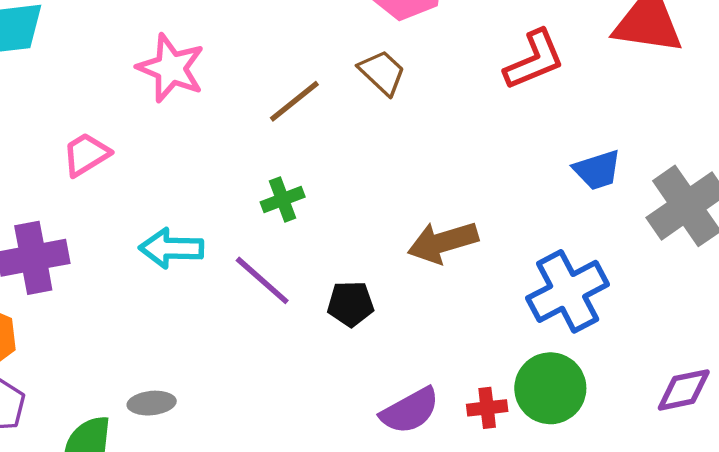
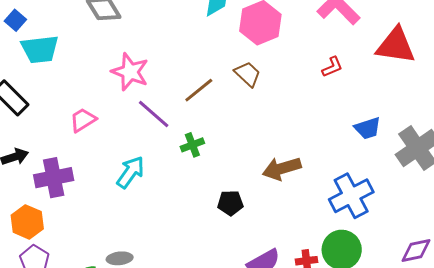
red L-shape: (534, 60) -> (332, 67), size x0.6
cyan arrow: (171, 248) -> (130, 172), turned 124
purple line: (262, 280) -> (154, 114), moved

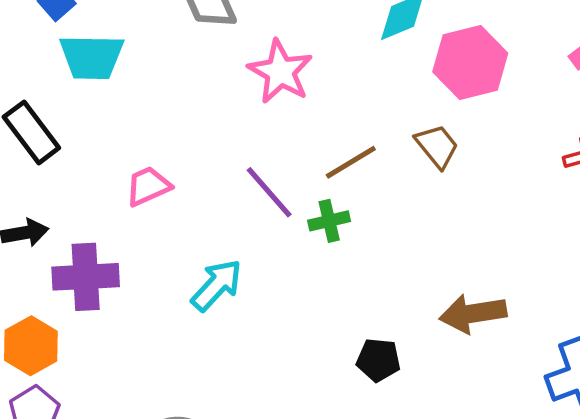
pink star: (130, 72) -> (280, 72), moved
green cross: (192, 145) -> (329, 221), moved

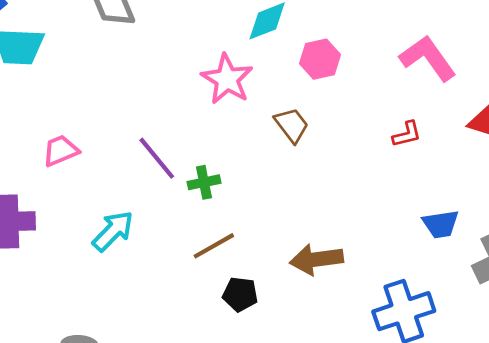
pink hexagon: (470, 62) -> (320, 59), size x0.7
pink star: (280, 72) -> (227, 79), moved
brown line: (351, 162) -> (214, 246), moved

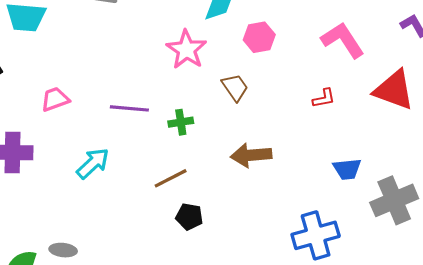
purple line: (157, 158) -> (129, 108), turned -48
green cross: (204, 182) -> (181, 122), moved
brown arrow: (317, 259) -> (251, 155), moved

